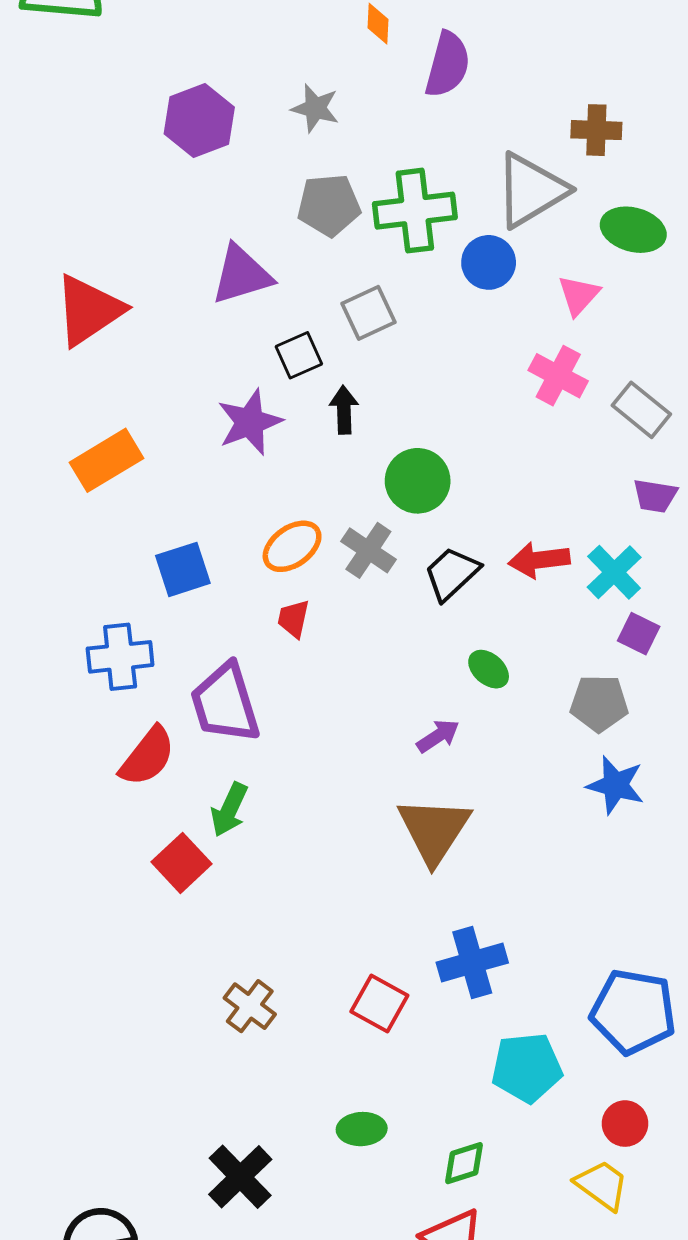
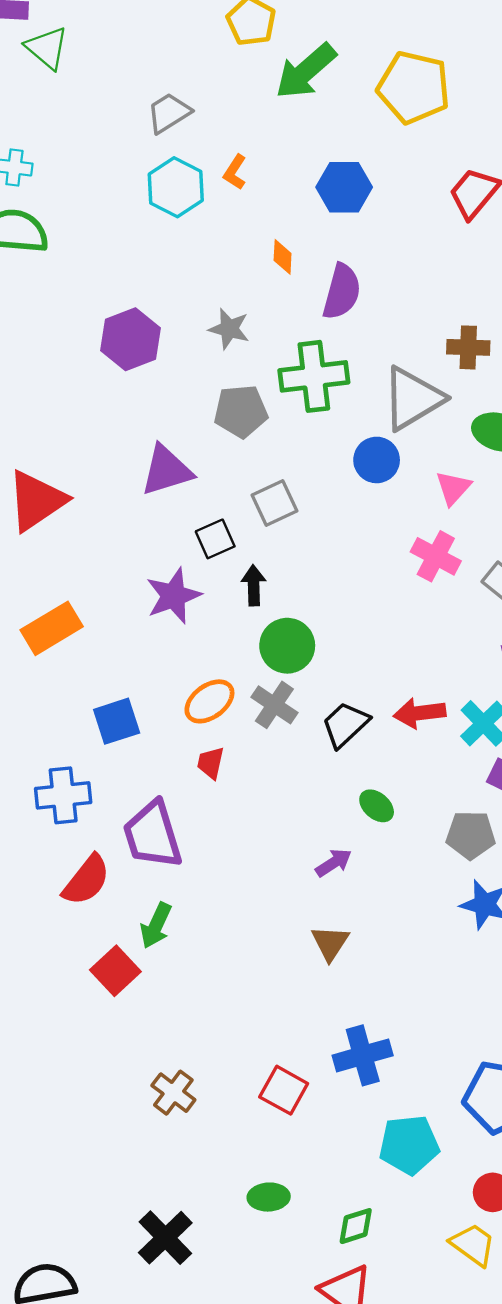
green cross: (415, 211) -> (314, 376), moved
green circle: (418, 481) -> (287, 646), moved
brown triangle: (434, 830) -> (330, 943), size x0.6

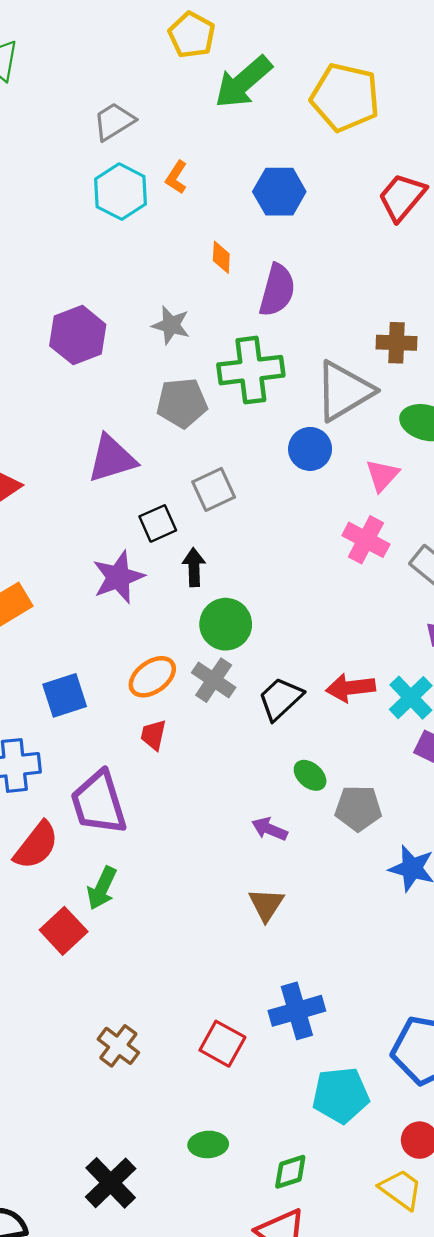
gray pentagon: (471, 835) -> (358, 808), moved
purple arrow: (334, 863) -> (269, 829), turned -124

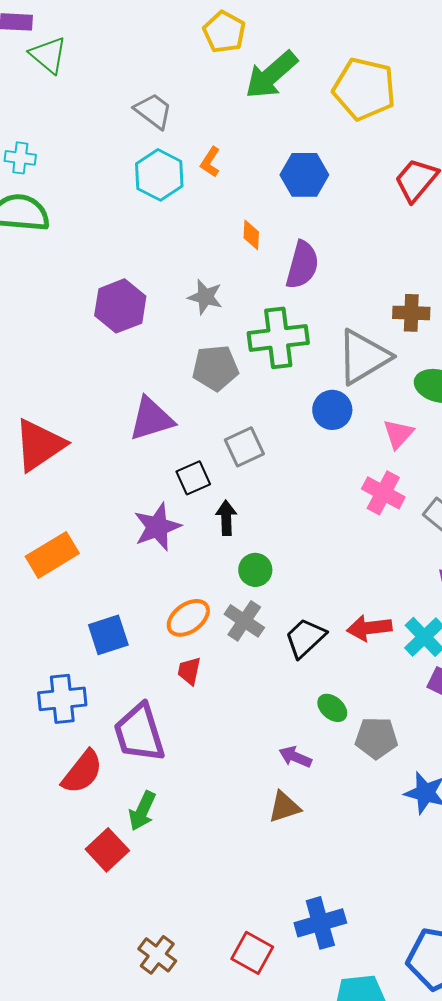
gray trapezoid: (114, 121) -> (153, 111), turned 69
green circle: (226, 624) -> (255, 570), size x0.7
brown triangle: (266, 905) -> (284, 807), moved, turned 39

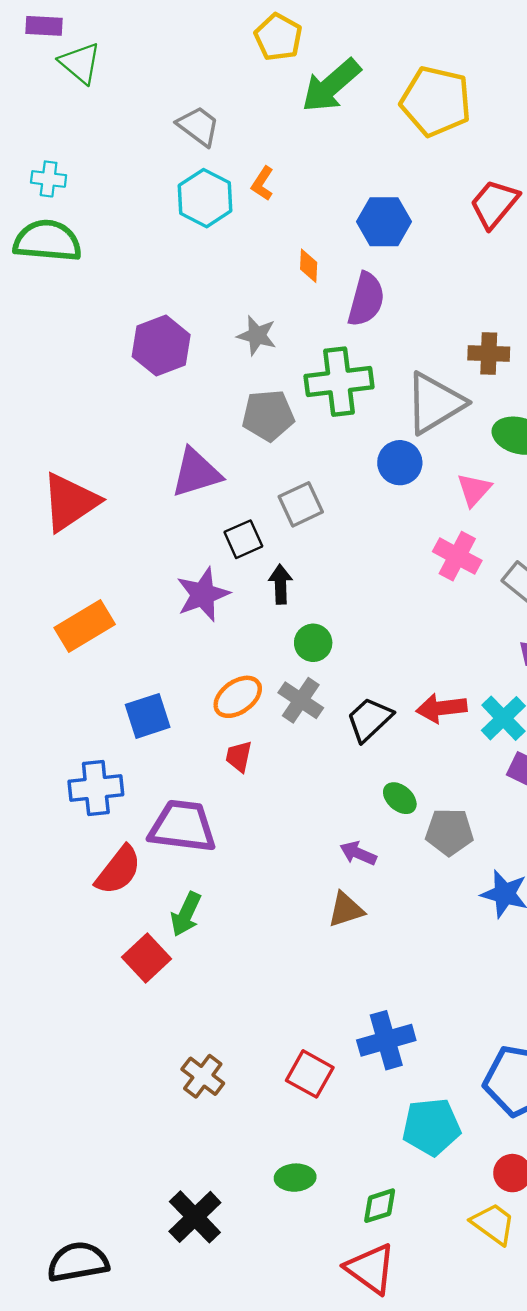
blue hexagon: (304, 175) -> (384, 222), moved
purple trapezoid: (139, 733) -> (183, 826), turned 114

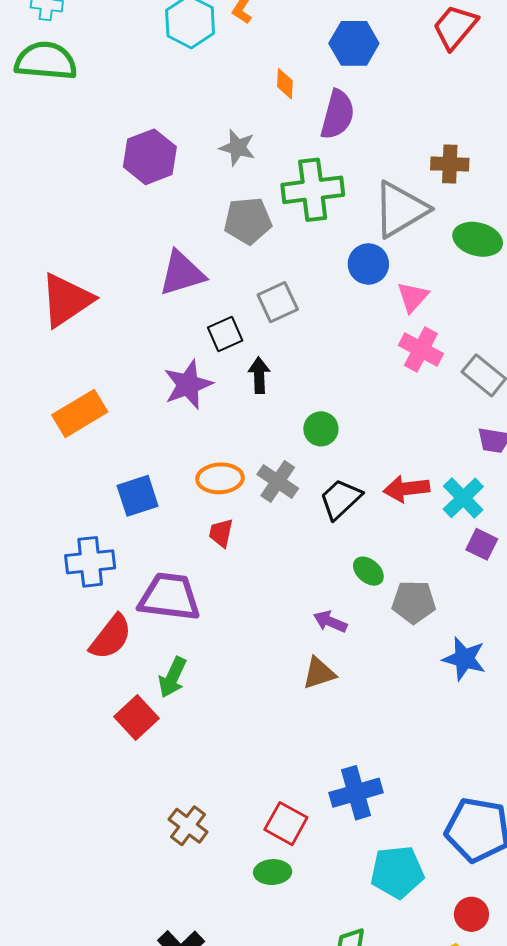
pink triangle: (474, 490) -> (413, 297), moved
green circle: (313, 643) -> (321, 429), moved
orange ellipse: (238, 697) -> (220, 478), turned 33
green ellipse: (295, 1178) -> (273, 872), moved

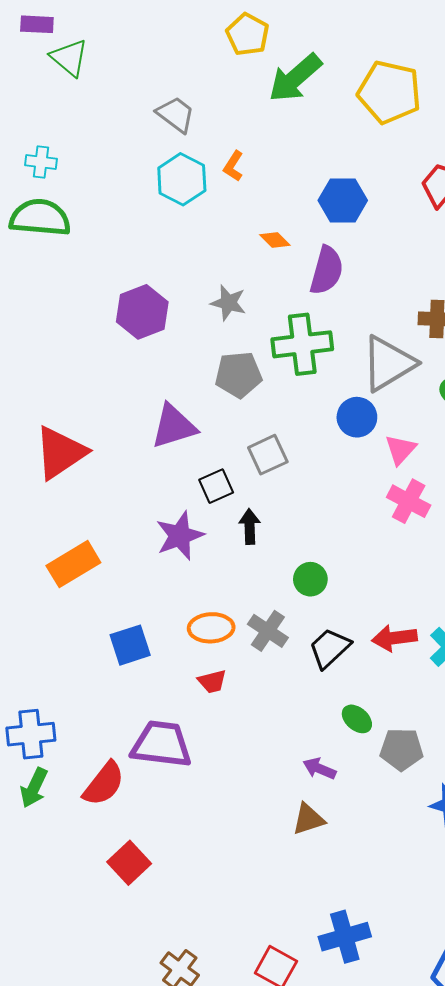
orange diamond: (285, 84) -> (275, 240), turned -48
red trapezoid: (221, 533) -> (212, 681), turned -116
blue cross: (90, 562) -> (31, 734), moved
green arrow: (173, 677) -> (34, 788), moved

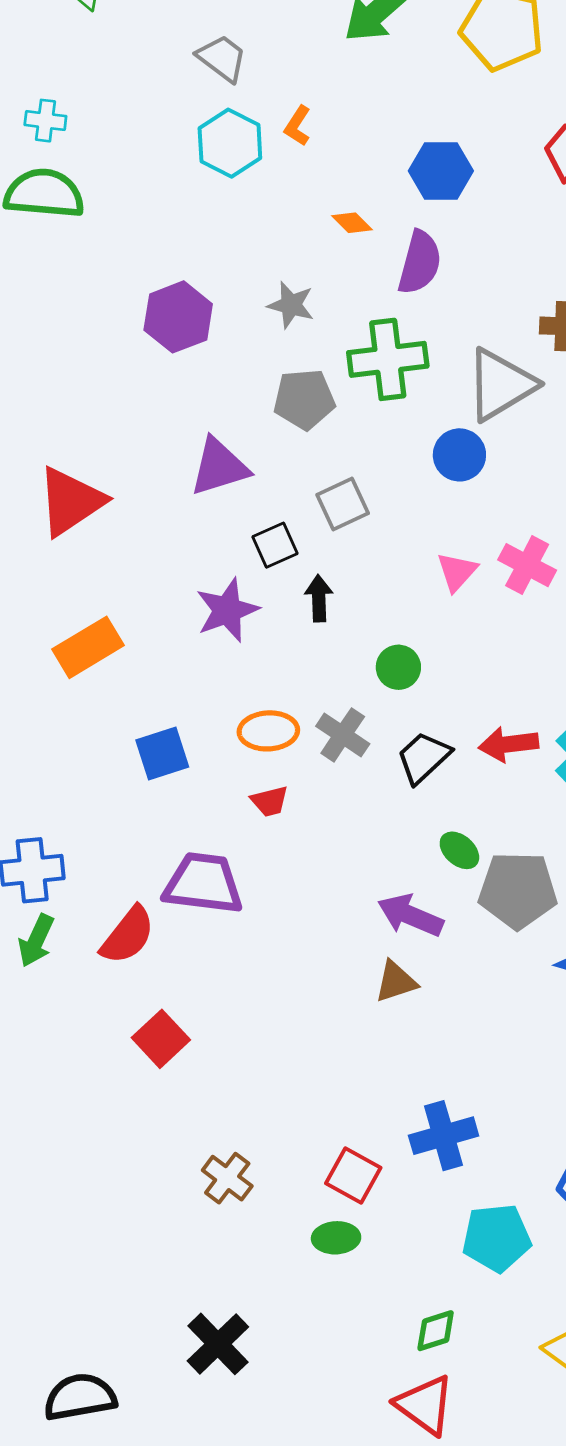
pink triangle: (400, 450) -> (457, 572), moved
gray pentagon: (401, 749) -> (518, 890), size x1.4
purple arrow: (319, 769) -> (410, 915), size x1.5

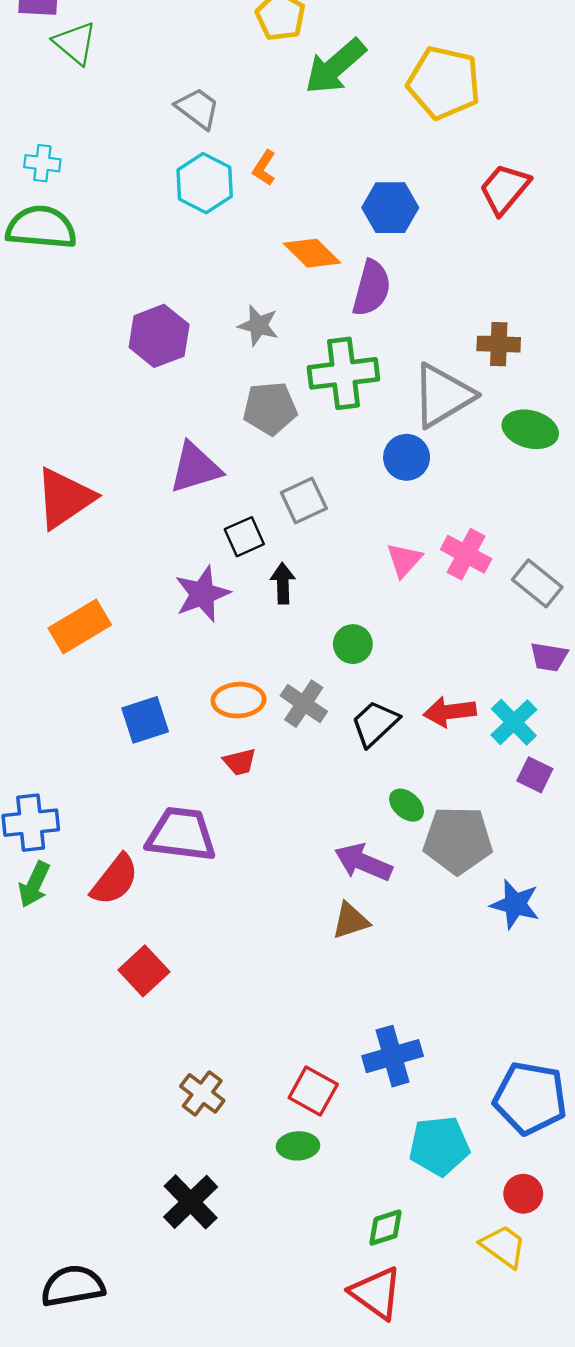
orange diamond: (352, 223) -> (312, 253), size x1.6
black cross: (218, 1344) -> (191, 1202), moved

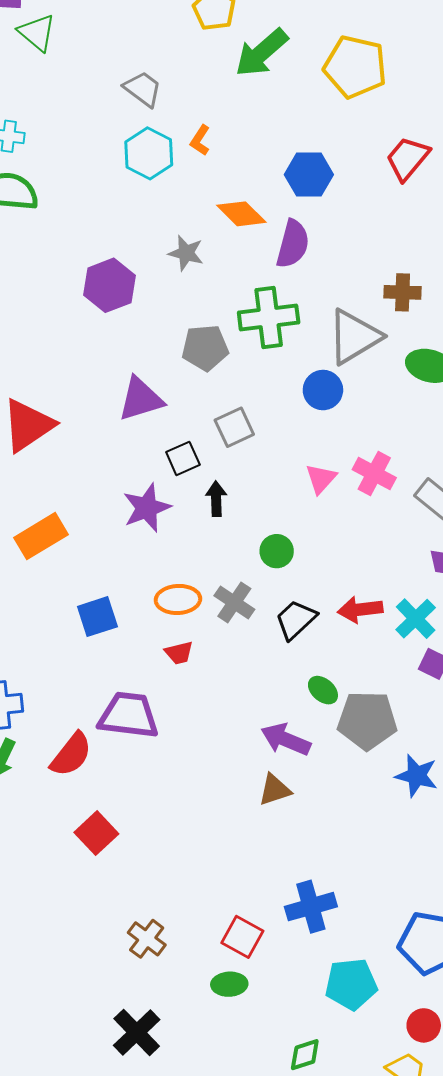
gray star: (258, 325) -> (186, 253), moved

